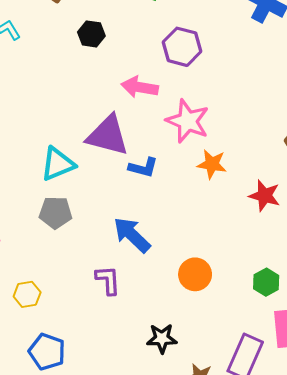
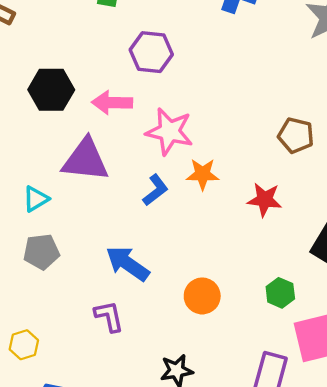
black hexagon: (91, 34) -> (51, 90), moved, size x1.5
cyan triangle: (58, 164) -> (36, 199), size x0.7
blue L-shape: (143, 167) -> (155, 190), moved, turned -44

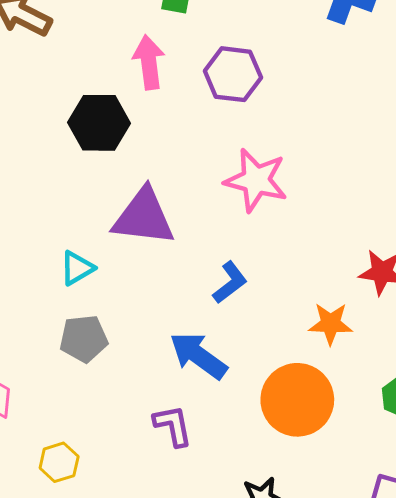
pink arrow: (112, 103) -> (149, 62), moved, turned 81
orange star: (203, 174) -> (331, 324), moved
blue L-shape: (155, 190) -> (230, 282), moved
orange circle: (202, 296) -> (297, 400), size x1.5

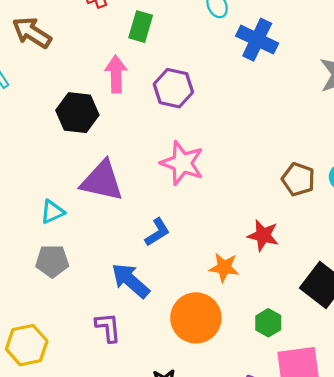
yellow hexagon: (59, 462) -> (27, 345), size x1.5

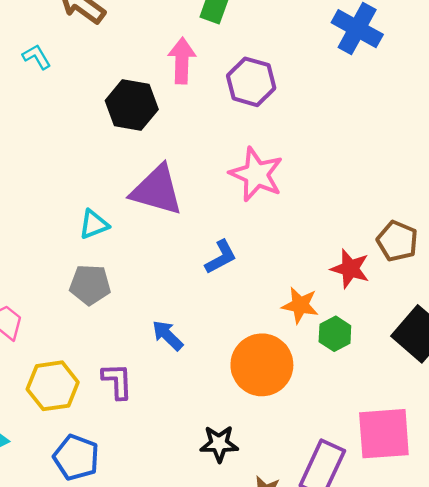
brown pentagon: (298, 179) -> (397, 241), moved
blue arrow: (130, 281) -> (168, 335), moved, size x0.7
green hexagon: (268, 323) -> (335, 334), moved
purple L-shape: (108, 327) -> (117, 381), moved

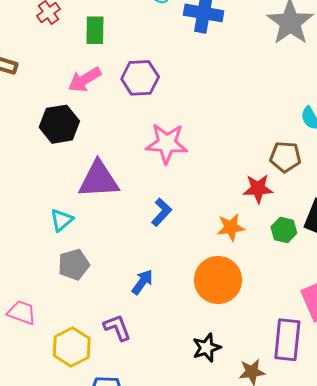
pink arrow: (182, 61) -> (85, 80), turned -104
green hexagon: (335, 334) -> (284, 230), moved
blue arrow: (168, 335) -> (142, 282), turned 100

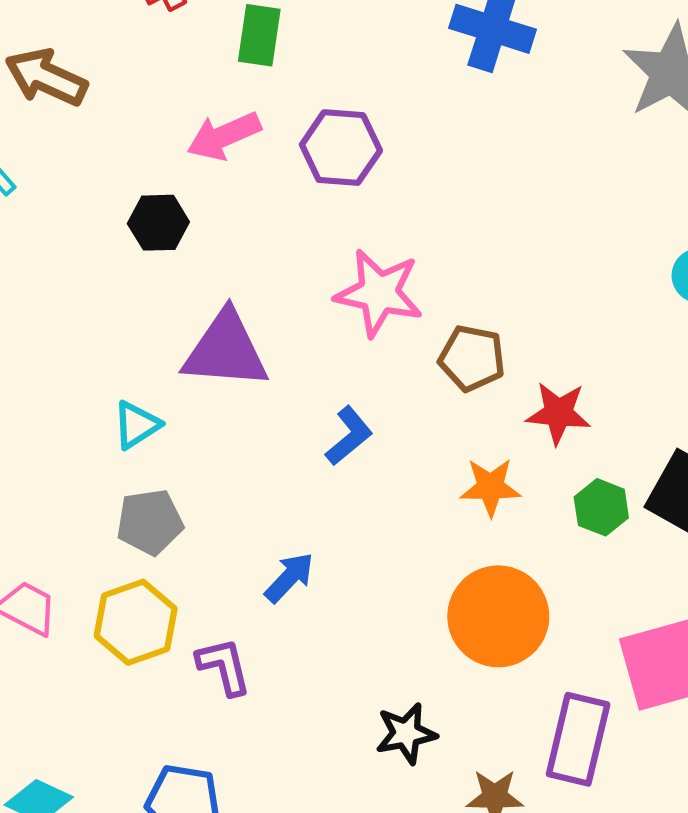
black hexagon: (59, 124) -> (158, 223), size x0.7
brown pentagon: (285, 157) -> (472, 358), moved
orange circle: (218, 280) -> (498, 616), moved
yellow hexagon: (72, 347) -> (136, 622), moved

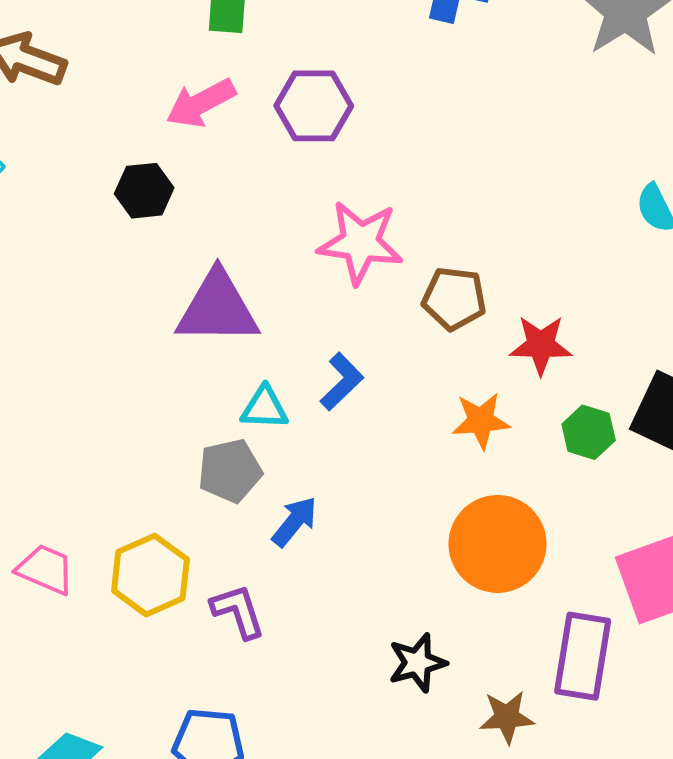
cyan triangle: (136, 425) -> (265, 408), moved, turned 39
gray pentagon: (150, 522) -> (230, 471), moved

